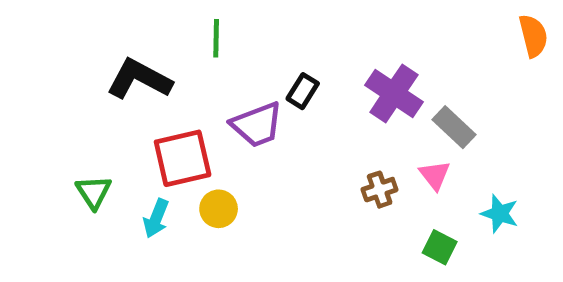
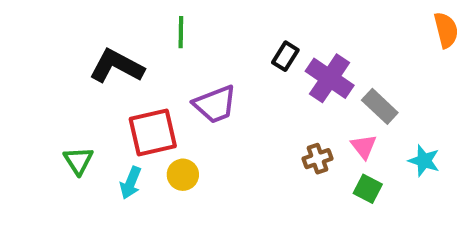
black rectangle: (303, 91) -> (285, 56), moved
cyan star: (500, 214) -> (424, 161), moved
green square: (440, 247) -> (368, 189), moved

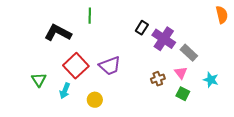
purple trapezoid: (215, 104) -> (110, 66), moved
red square: (153, 133) -> (76, 66), turned -30
yellow circle: (183, 175) -> (95, 100), moved

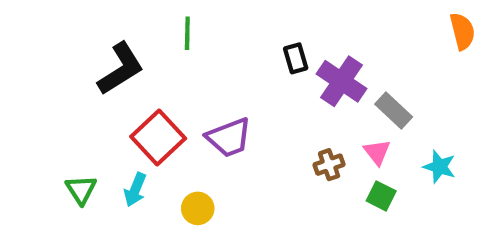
black rectangle: (142, 28) -> (296, 58), turned -48
black L-shape: (58, 33) -> (121, 69), turned 120
green triangle: (39, 80) -> (81, 190), moved

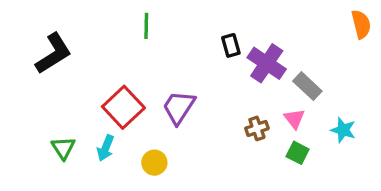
black L-shape: (121, 69) -> (53, 54), moved
purple trapezoid: (229, 138) -> (179, 107), turned 144

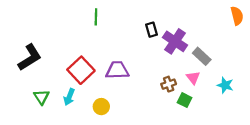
black L-shape: (53, 54) -> (30, 57), moved
purple trapezoid: (179, 107) -> (117, 70), turned 55
green square: (298, 153) -> (185, 100), moved

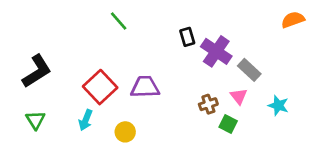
orange semicircle: (237, 16) -> (293, 20), turned -96
green line: (96, 17) -> (119, 21), turned -42
green triangle: (41, 97) -> (35, 120), moved

